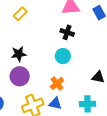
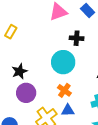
black cross: (67, 32) -> (77, 38), moved
cyan circle: (63, 56) -> (63, 62), size x1.5

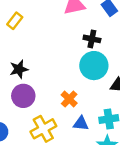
cyan circle: (63, 62) -> (94, 66), moved
blue triangle: (68, 110) -> (81, 123), moved

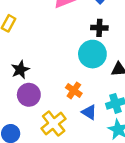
black cross: (92, 39) -> (99, 28), moved
blue triangle: (81, 123) -> (89, 112), turned 35

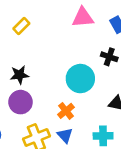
cyan circle: (92, 54) -> (80, 79), moved
blue triangle: (89, 112) -> (65, 135), moved

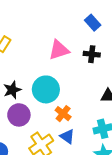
pink triangle: (83, 17) -> (59, 50), moved
cyan circle: (80, 79) -> (46, 89), moved

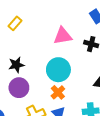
cyan circle: (46, 89) -> (58, 70), moved

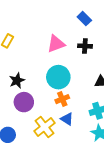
orange cross: (58, 92) -> (62, 99), turned 32

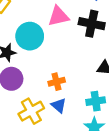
black cross: (85, 46) -> (92, 24), size x1.5
cyan circle: (58, 77) -> (30, 36), moved

